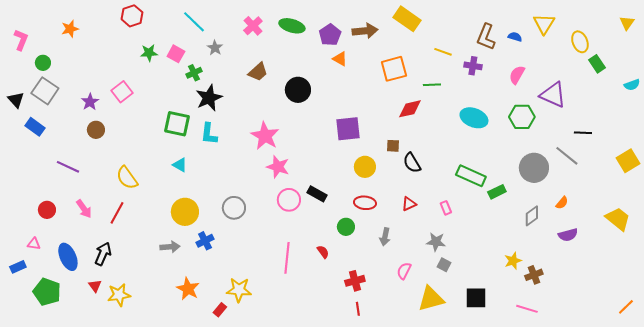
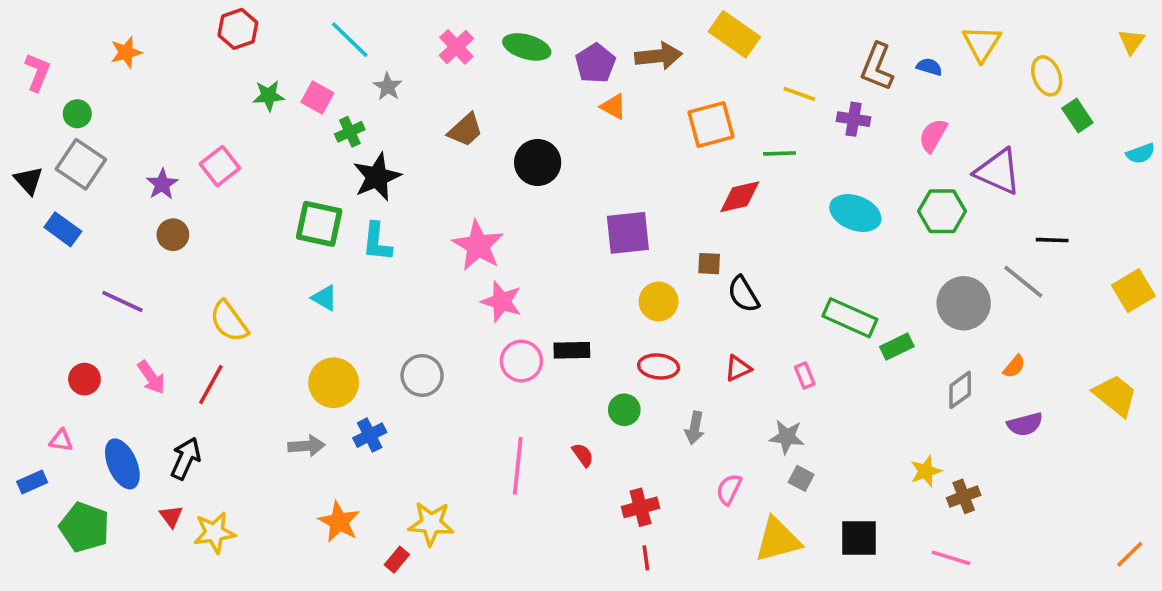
black rectangle: (317, 194) -> (572, 350), turned -30

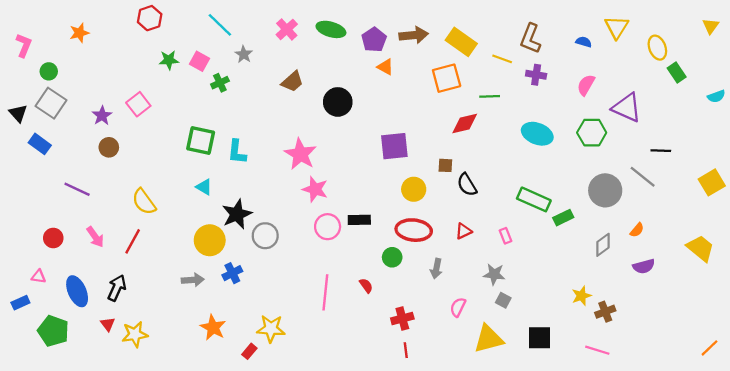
yellow rectangle: (734, 34) -> (461, 42), moved
brown L-shape: (877, 67) -> (530, 39), moved
black star: (377, 177) -> (237, 214), moved
red ellipse: (659, 366) -> (414, 230), size x1.4

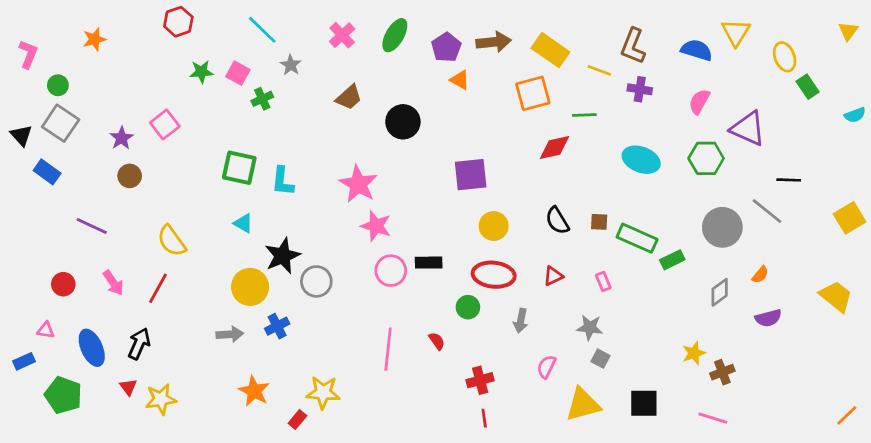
green ellipse: (331, 29) -> (395, 35), turned -76
blue semicircle: (584, 42) -> (697, 50), size x1.6
brown square: (445, 165) -> (599, 222), moved

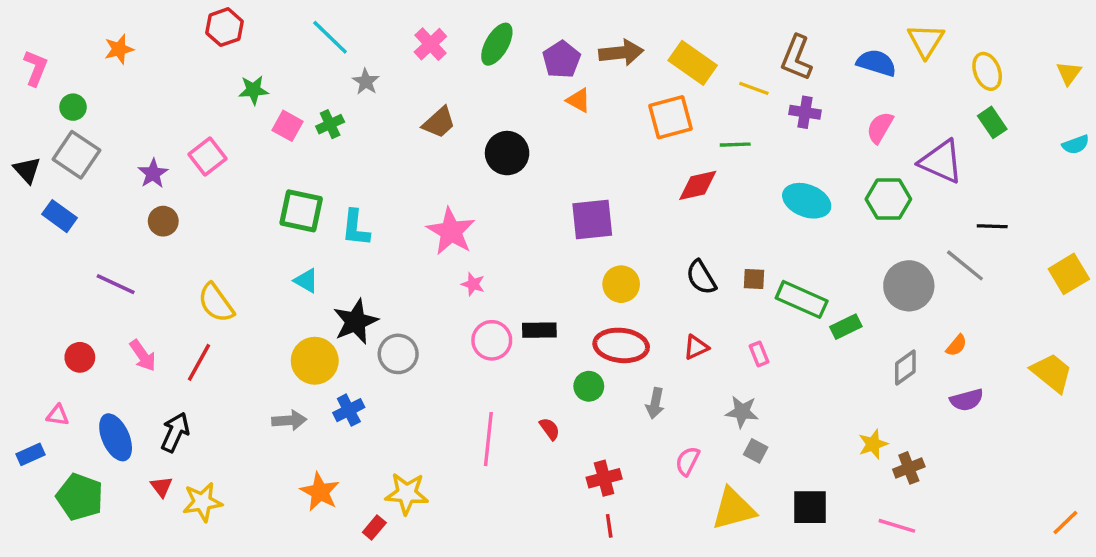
yellow triangle: (848, 31) -> (1069, 73), moved
pink square: (238, 73) -> (287, 126), moved
green rectangle: (808, 87) -> (992, 122), moved
pink star: (376, 226) -> (473, 284), size x0.6

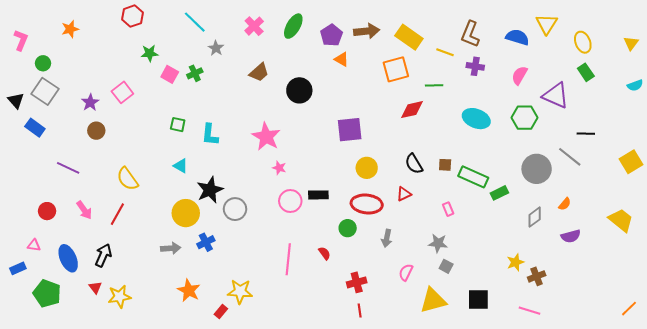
green square: (301, 211) -> (178, 125), size x0.6
red triangle: (696, 347) -> (404, 194), moved

